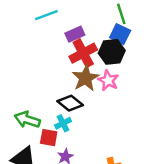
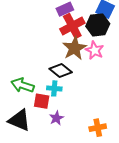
cyan cross: (63, 123) -> (54, 88), turned 32

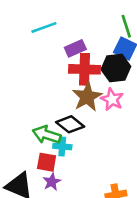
red cross: (72, 26) -> (84, 69), turned 30
green arrow: (23, 85) -> (47, 135), moved
purple star: (56, 118) -> (52, 182), moved

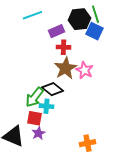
black hexagon: (116, 68) -> (80, 19), moved
red cross: (84, 69) -> (64, 47), size x0.6
green arrow: (47, 135) -> (34, 97), turned -70

